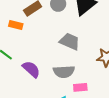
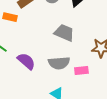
pink rectangle: (80, 87) -> (81, 70), moved

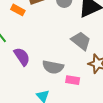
gray trapezoid: (64, 33) -> (81, 41), moved

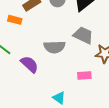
gray semicircle: (53, 67) -> (55, 47), moved

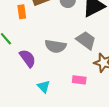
orange rectangle: (15, 20) -> (22, 12), turned 56
cyan triangle: (59, 98) -> (44, 86), moved

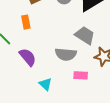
orange rectangle: (22, 12) -> (26, 22), moved
gray semicircle: (56, 46) -> (66, 54), moved

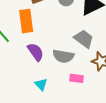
orange rectangle: (26, 22) -> (26, 21), size x1.6
purple semicircle: (28, 57) -> (36, 52), moved

